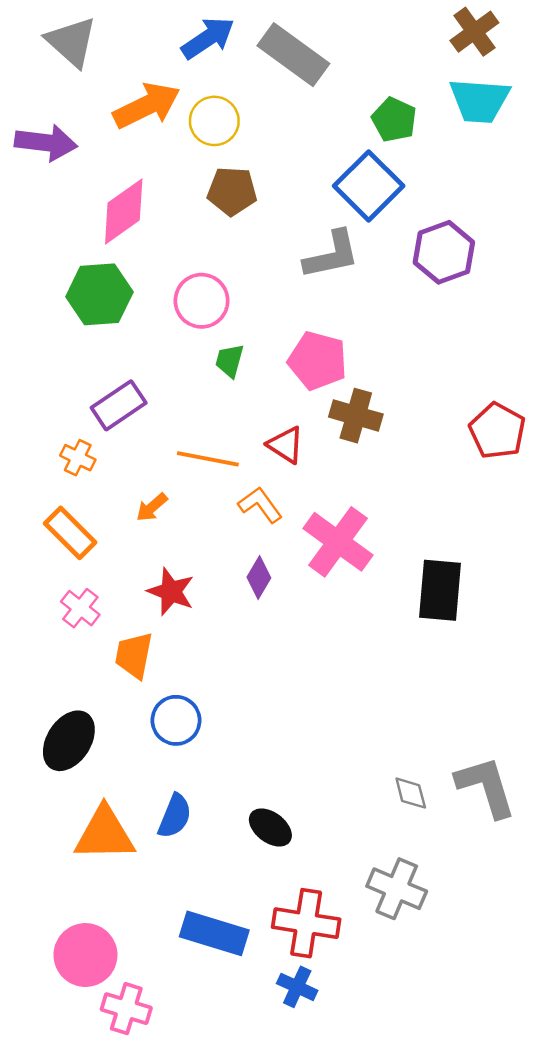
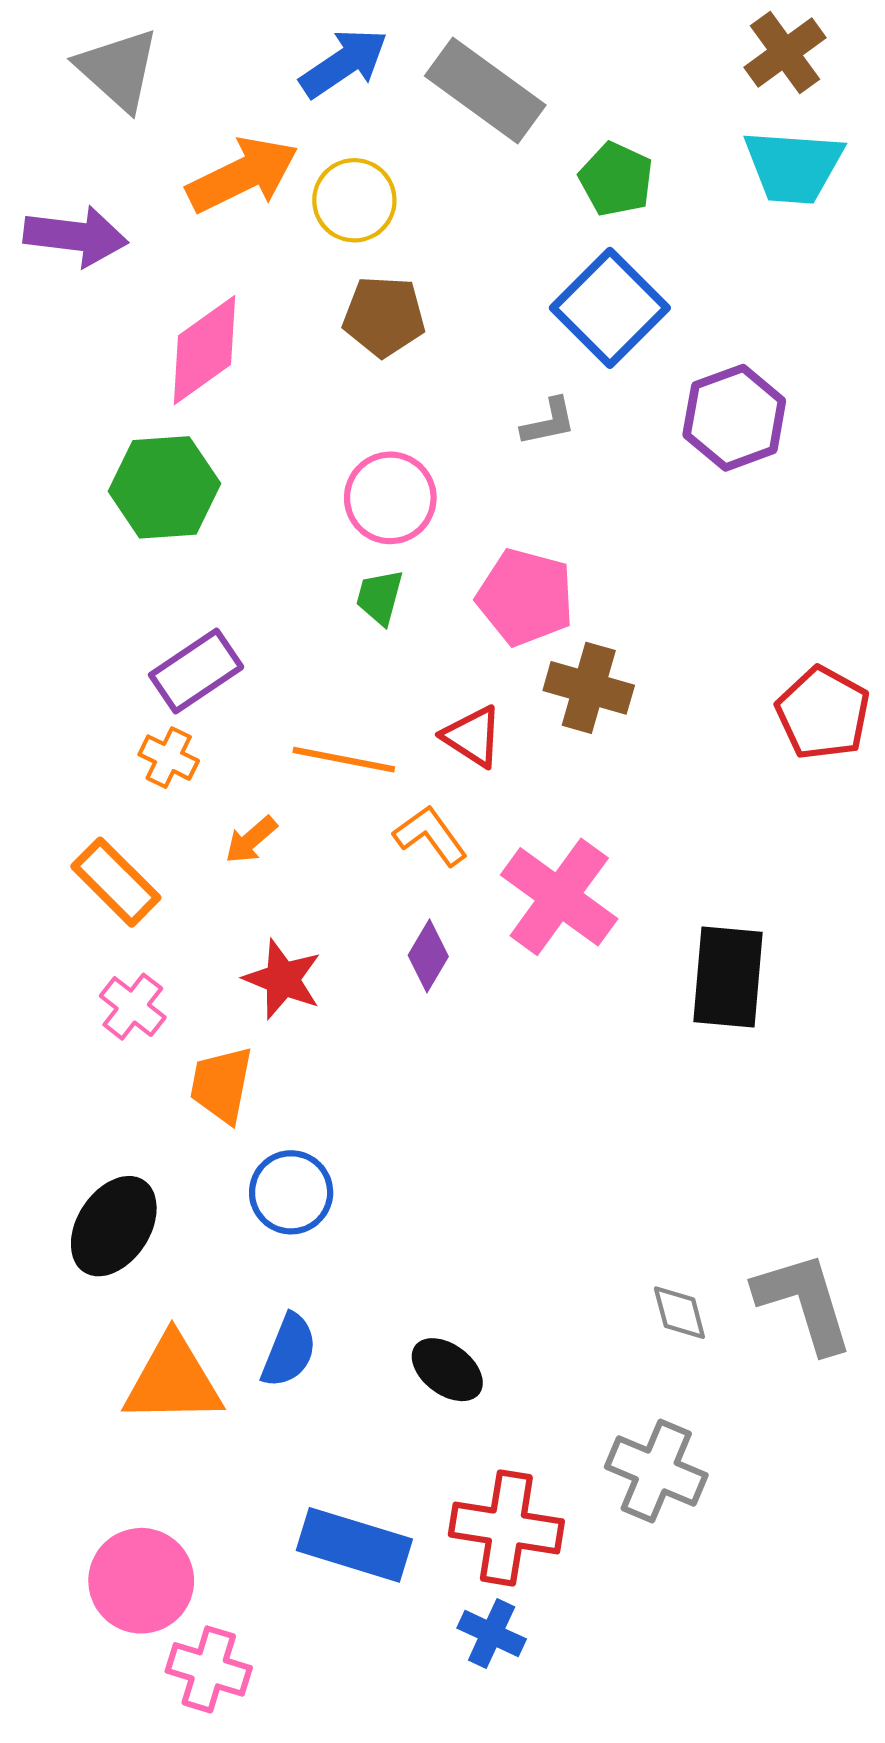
green pentagon: (394, 120) -> (616, 179), moved
gray L-shape: (332, 255) -> (549, 422), size x0.6
pink circle: (202, 301) -> (390, 498), moved
orange cross: (78, 458) -> (169, 758), moved

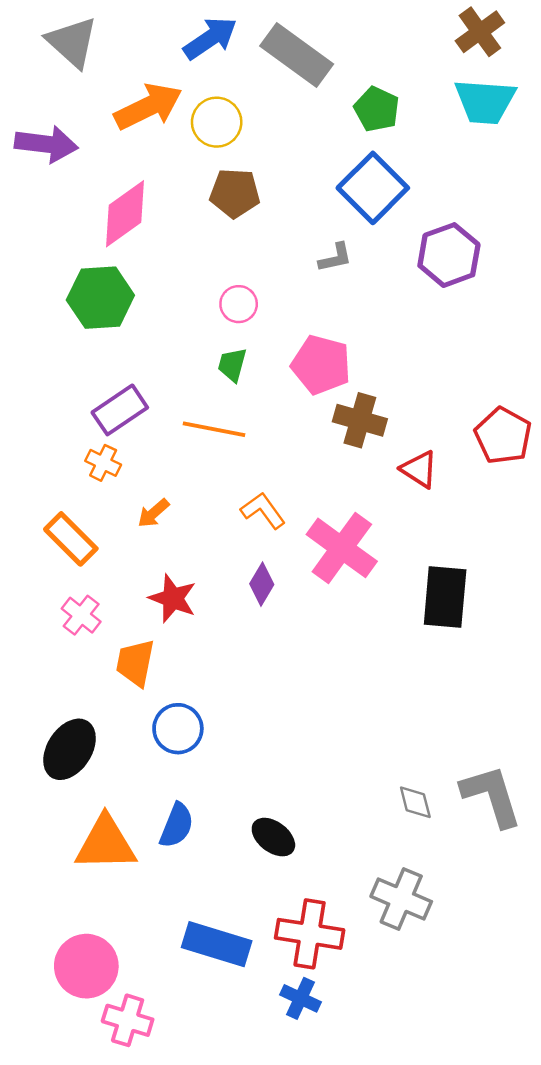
pink circle: (390, 498) -> (239, 304), size x0.7
red triangle: (473, 736) -> (419, 469), moved
orange line: (344, 760) -> (214, 429), moved

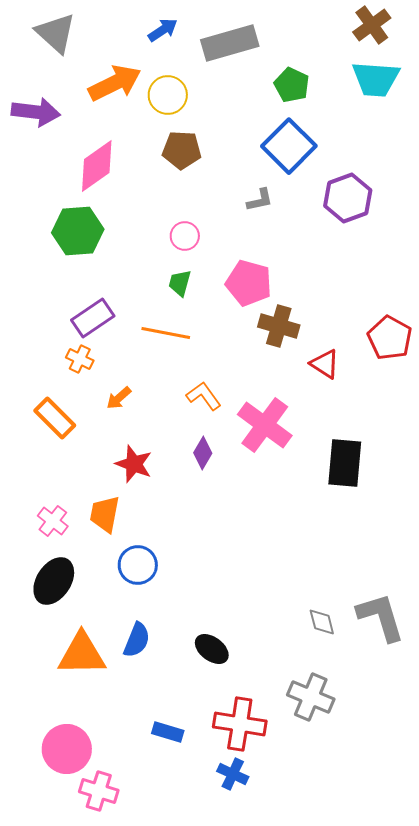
blue arrow: (210, 38) -> (163, 30), size x0.7
gray rectangle: (297, 55) -> (230, 43), turned -52
pink cross: (81, 615) -> (53, 521), moved
blue rectangle: (217, 944) -> (168, 732), size x0.6

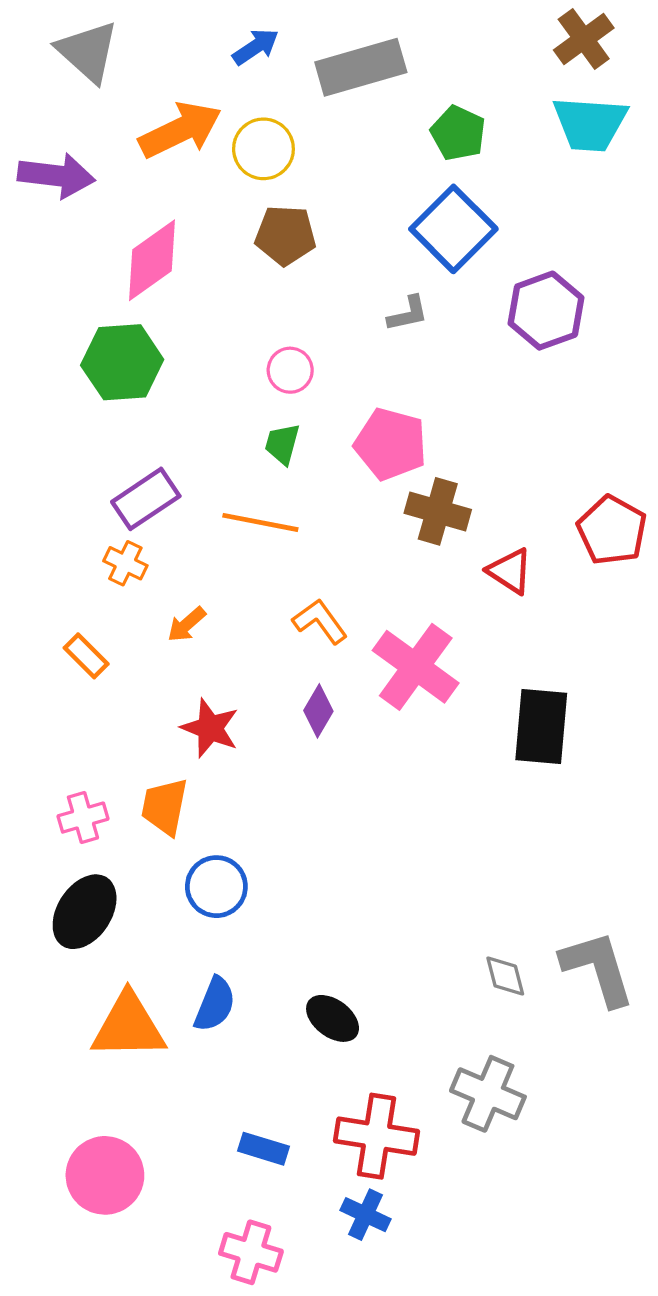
orange rectangle: (55, 418) -> (86, 656), size x0.7
pink cross: (53, 521) -> (83, 818), turned 36
pink cross: (99, 791) -> (251, 1252), moved

